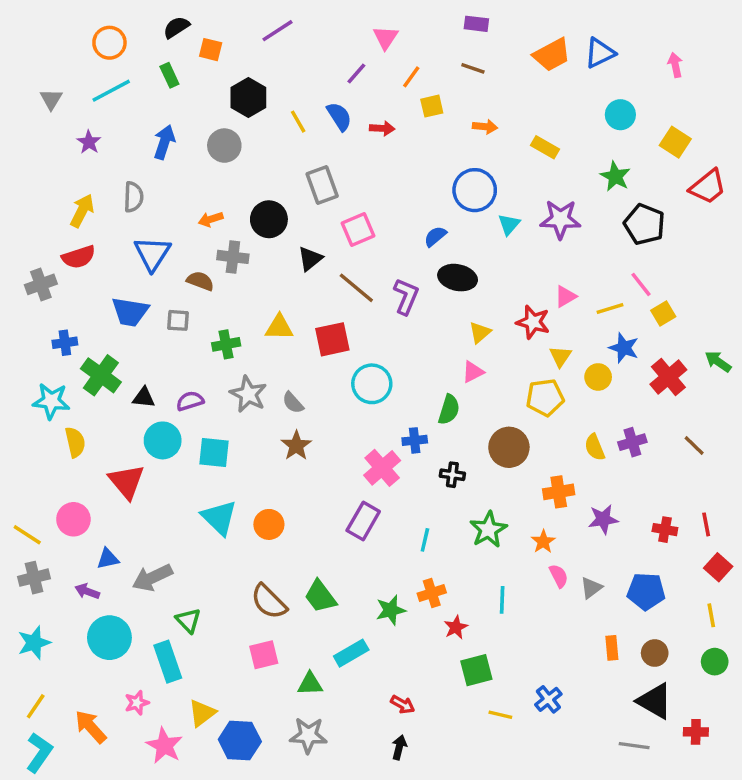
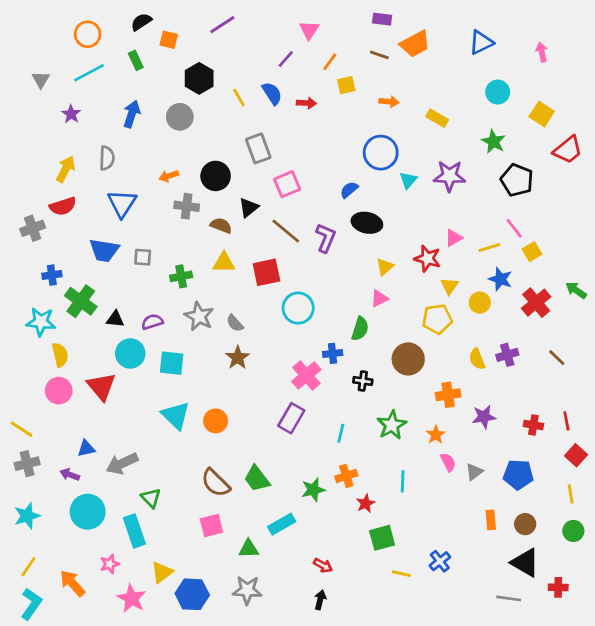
orange trapezoid: (552, 55) -> (415, 44), moved
brown semicircle: (200, 281) -> (221, 226), moved
pink circle: (73, 519) -> (59, 391), moved

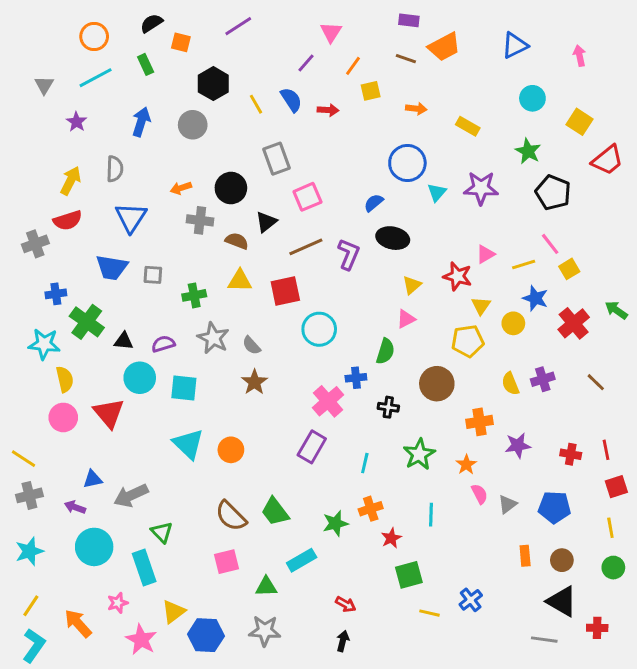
brown line: (286, 231) -> (306, 247), turned -64
red square: (576, 455) -> (616, 487), turned 30

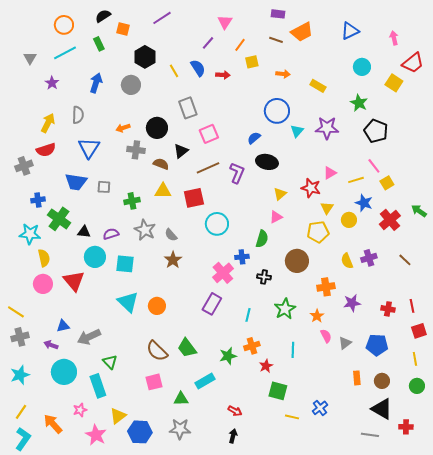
red trapezoid: (607, 160) -> (413, 63), moved
green square: (409, 575) -> (278, 391), turned 30

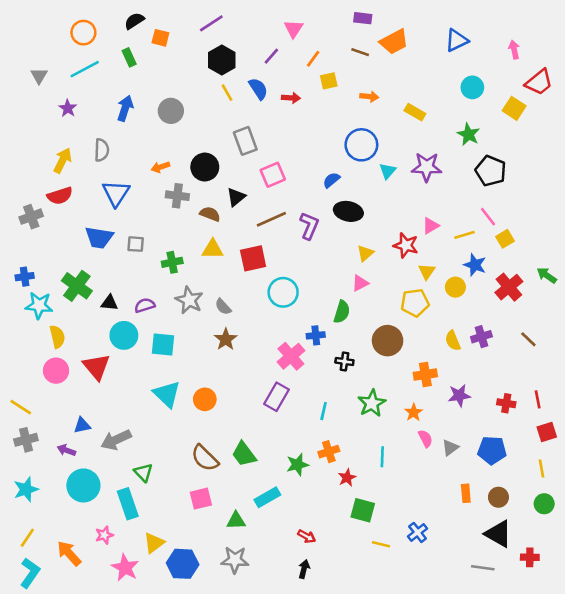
black hexagon: (145, 57) -> (222, 60), moved
blue cross: (38, 200) -> (25, 277), moved

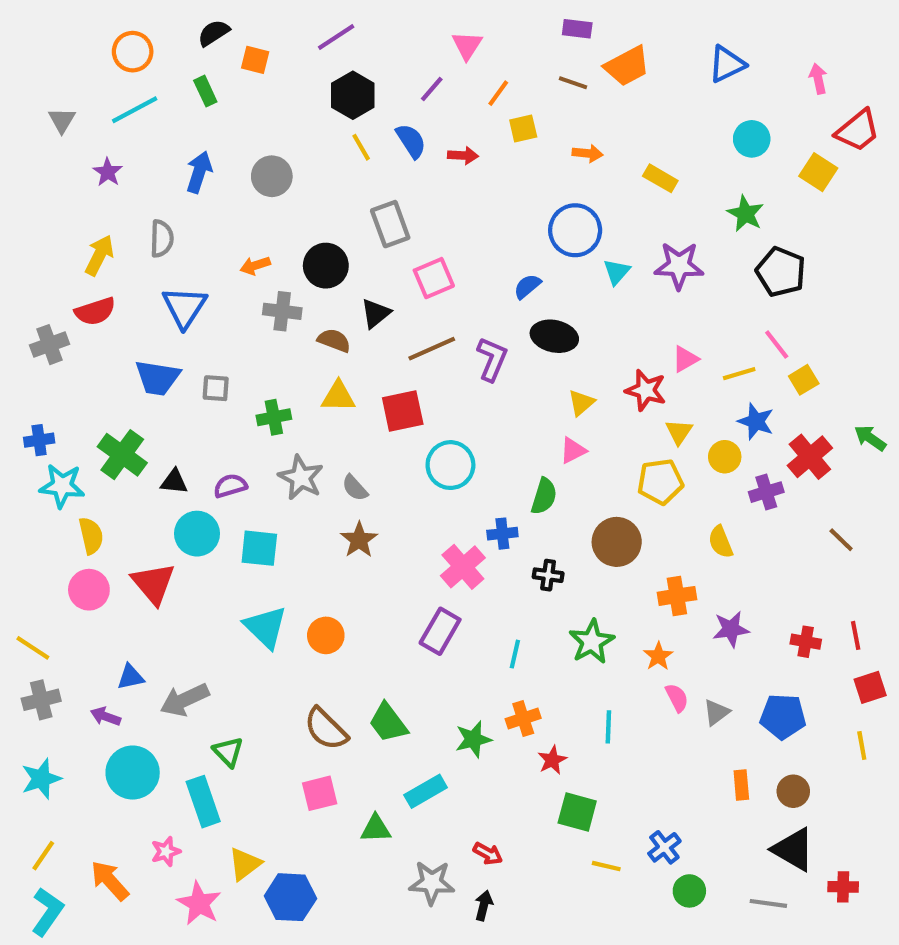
purple cross: (481, 337) -> (766, 492), moved
green circle: (544, 504) -> (689, 891), moved
gray star: (235, 560) -> (432, 883), moved

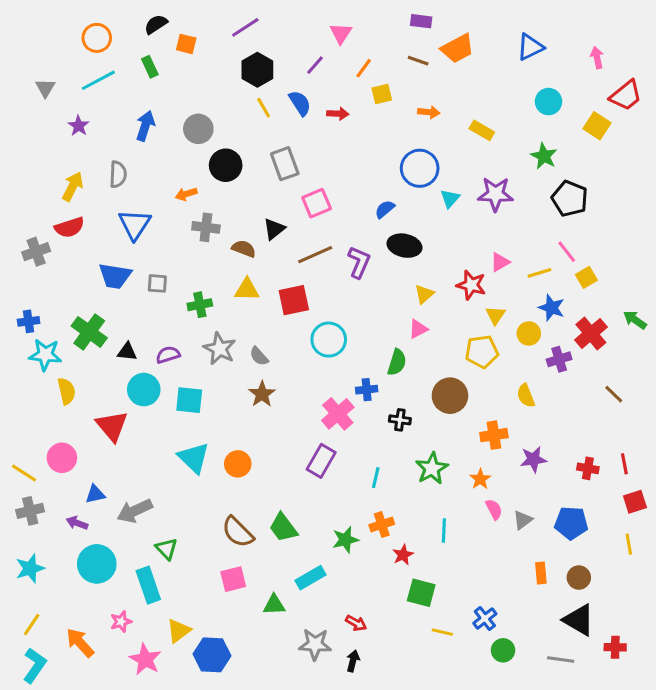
black circle: (326, 266) -> (226, 165), moved
pink circle: (89, 590) -> (62, 458), moved

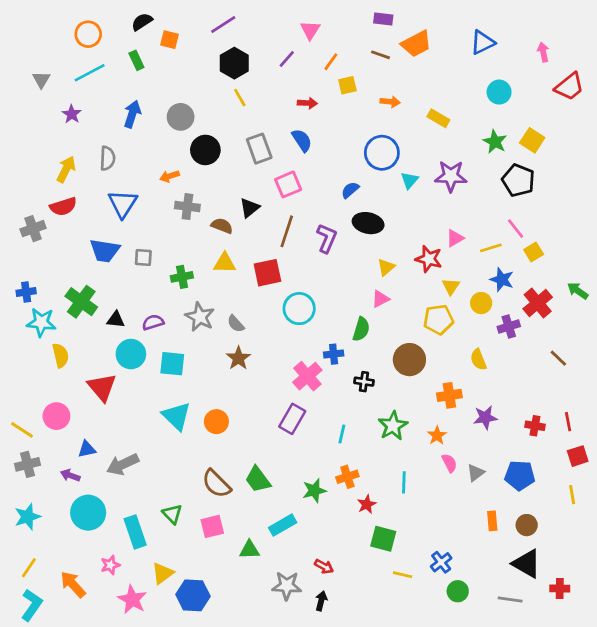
blue semicircle: (300, 103) -> (302, 140), moved
yellow square: (597, 126) -> (532, 140), moved
brown line: (315, 255) -> (287, 231), turned -48
green triangle: (166, 549) -> (172, 514), moved

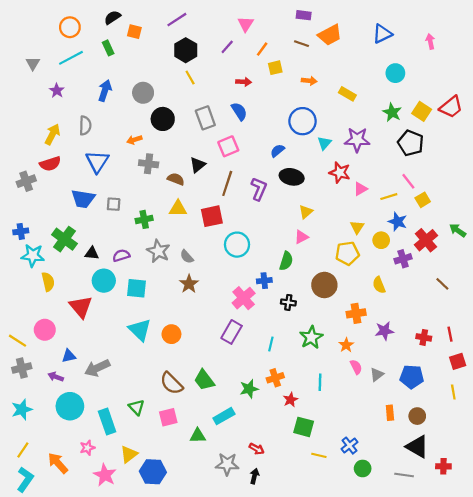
red trapezoid: (569, 87) -> (451, 107), moved
red star: (429, 259) -> (340, 172), moved

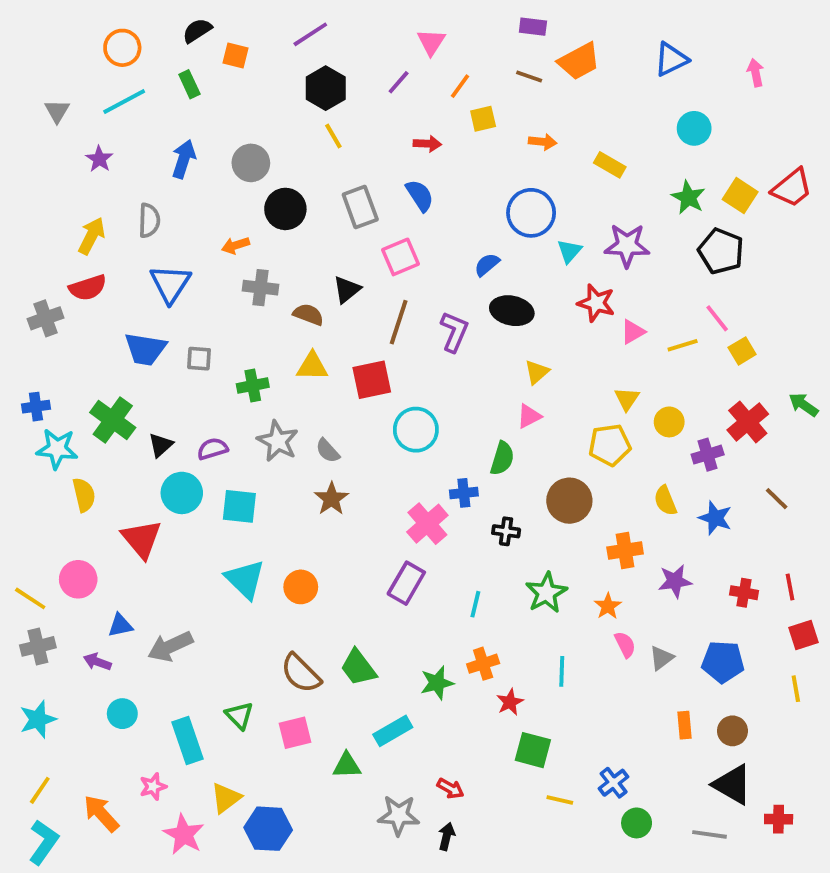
blue star: (398, 222) -> (715, 518), moved
black triangle: (92, 253) -> (161, 445), turned -48
cyan circle: (70, 406) -> (122, 714), size x0.6

